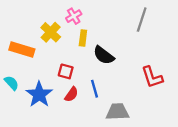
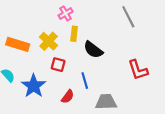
gray line: (142, 20) -> (128, 17), turned -45
yellow cross: (51, 32) -> (49, 41), moved
red semicircle: (71, 94) -> (68, 97), moved

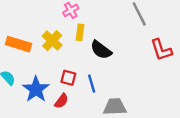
red square: (58, 65) -> (68, 78), moved
red L-shape: (138, 70) -> (161, 50), moved
red semicircle: (68, 97) -> (61, 101), moved

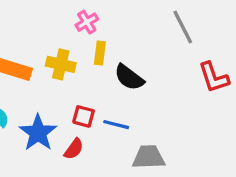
yellow cross: (52, 41) -> (61, 64), turned -30
blue line: (92, 84) -> (116, 125), turned -60

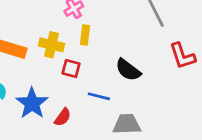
black semicircle: (129, 77) -> (128, 70), moved
red square: (84, 116) -> (71, 68), moved

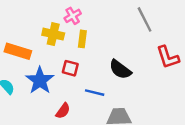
yellow cross: (52, 45) -> (53, 34), moved
blue star: (32, 103) -> (40, 80), moved

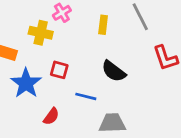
yellow rectangle: (82, 39) -> (103, 25), moved

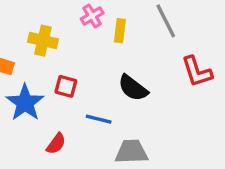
pink cross: (62, 13) -> (92, 16), moved

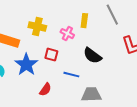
pink cross: (92, 16) -> (67, 34), moved, turned -32

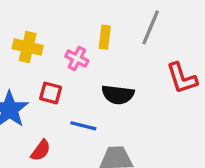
gray line: (112, 15) -> (151, 27), turned 50
black semicircle: (92, 56) -> (118, 95), turned -30

